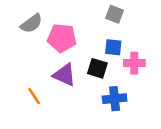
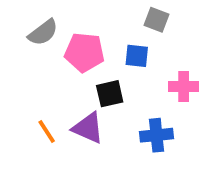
blue square: (113, 47) -> (137, 56), moved
black square: (97, 68) -> (110, 94), moved, turned -30
purple triangle: (64, 75) -> (88, 128), moved

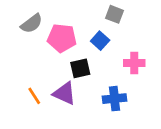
blue square: (137, 56) -> (100, 41), turned 36

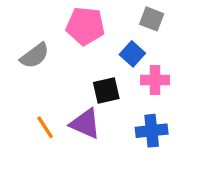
gray semicircle: (32, 24) -> (35, 56), moved
pink pentagon: (62, 38) -> (85, 26), moved
pink cross: (134, 63) -> (155, 80), moved

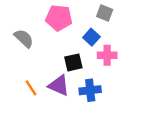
gray semicircle: (35, 56) -> (24, 38), turned -100
blue cross: (152, 131) -> (90, 90), moved

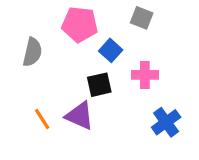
blue square: (91, 37) -> (111, 50), moved
gray semicircle: (24, 38) -> (32, 52), turned 60
blue cross: (90, 90) -> (166, 122), moved, turned -30

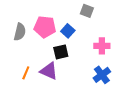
pink pentagon: (80, 24) -> (45, 27), moved
pink cross: (145, 75) -> (102, 46), moved
orange line: (42, 119) -> (26, 73), turned 56

